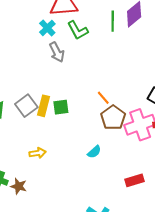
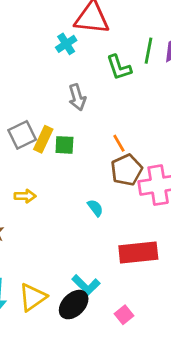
green L-shape: (78, 30) -> (119, 67), moved
gray arrow: (57, 52) -> (77, 97), moved
cyan semicircle: (94, 152) -> (95, 208), turned -96
red rectangle: (135, 180) -> (138, 253), size x1.6

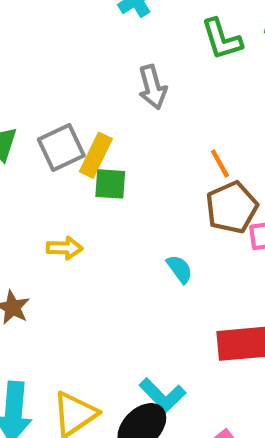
green square: (64, 145) -> (110, 184), moved

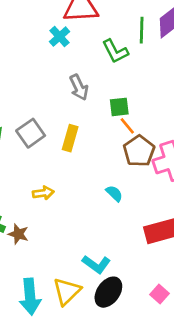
yellow rectangle: (96, 155) -> (70, 138), moved
green square: (110, 184) -> (119, 107), moved
cyan L-shape: (163, 395) -> (96, 264), moved

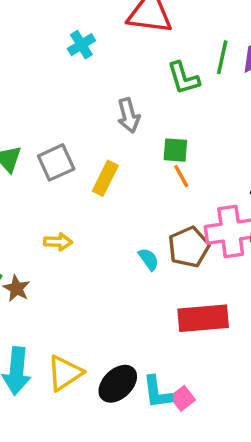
cyan cross: (60, 37) -> (81, 45), moved
brown pentagon: (139, 151) -> (189, 247), moved
cyan L-shape: (96, 264) -> (157, 392), moved, turned 36

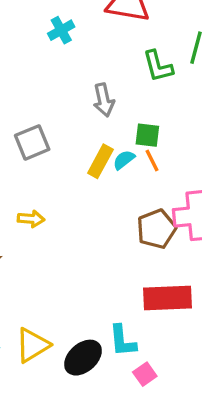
yellow rectangle: (105, 178) -> (100, 161), moved
cyan semicircle: (149, 259) -> (124, 160), moved, turned -95
cyan L-shape: (157, 392) -> (123, 341), moved

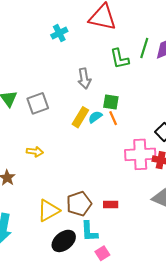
brown pentagon: (156, 229) -> (79, 204), moved
red rectangle: (168, 298) -> (111, 205), moved, size x0.5
yellow triangle: (32, 345) -> (49, 210), moved

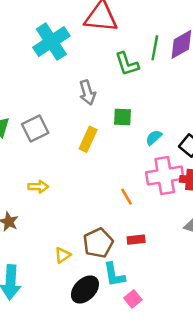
cyan cross: (59, 33) -> (51, 42), size x1.8
cyan semicircle: (95, 117) -> (154, 138), moved
orange line: (113, 118) -> (127, 197), moved
yellow triangle: (49, 210) -> (63, 255), size x0.6

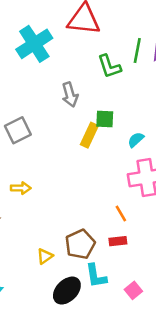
yellow rectangle: (88, 139) -> (89, 135), moved
orange line: (127, 197) -> (121, 214), moved
pink square: (133, 299) -> (133, 290), moved

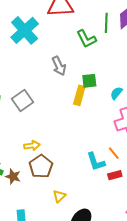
brown pentagon: (80, 244) -> (41, 166), moved
cyan L-shape: (96, 276) -> (96, 162), moved

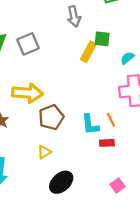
yellow arrow: (32, 146) -> (27, 93), size x1.8
brown pentagon: (41, 166) -> (51, 117), moved

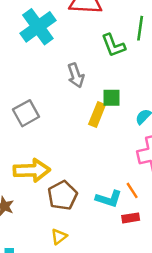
cyan L-shape: (90, 125) -> (109, 199), turned -60

